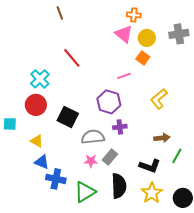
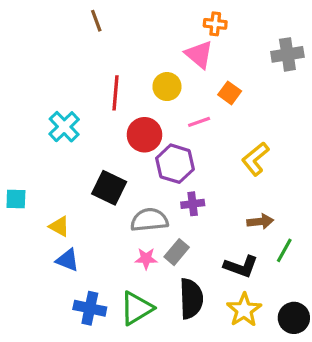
yellow circle: (147, 38) -> (167, 87), moved
red line: (72, 58) -> (116, 93), turned 45
red circle: (36, 105) -> (144, 135), moved
blue cross: (56, 179) -> (90, 308), moved

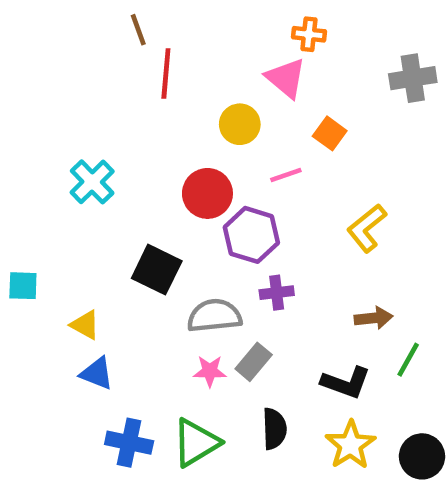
red line: (116, 93) -> (166, 73), moved
black semicircle: (191, 299) -> (274, 429), size x0.7

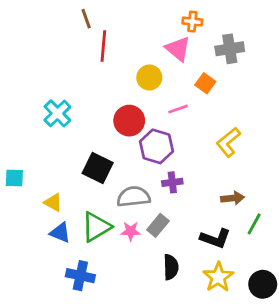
gray cross: (413, 78) -> (230, 49), moved
green triangle: (196, 443) -> (96, 227), moved

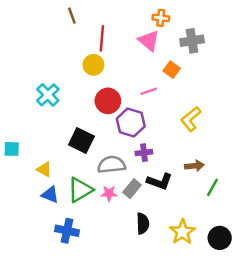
red line: (103, 46) -> (102, 38), moved
yellow circle: (149, 78) -> (93, 65), moved
black L-shape: (215, 238) -> (160, 181), moved

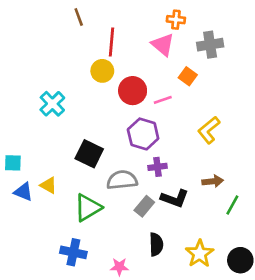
red circle: (108, 101) -> (133, 91), moved
pink star: (109, 193) -> (119, 267), moved
blue triangle: (50, 195) -> (23, 192), moved

